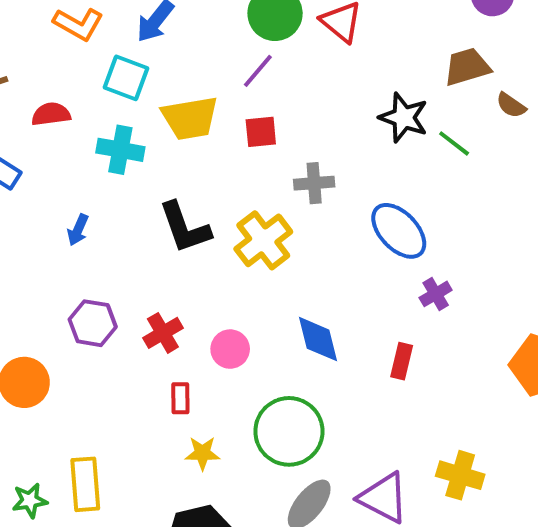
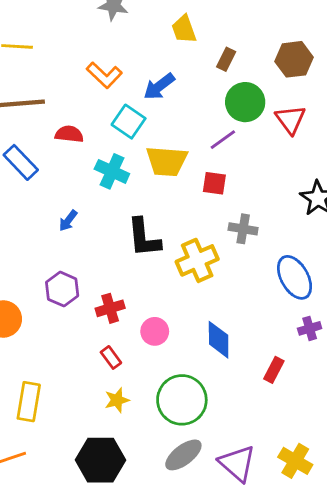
red rectangle: (180, 398) -> (111, 357), turned -50
yellow star: (202, 453) -> (117, 400), turned -30

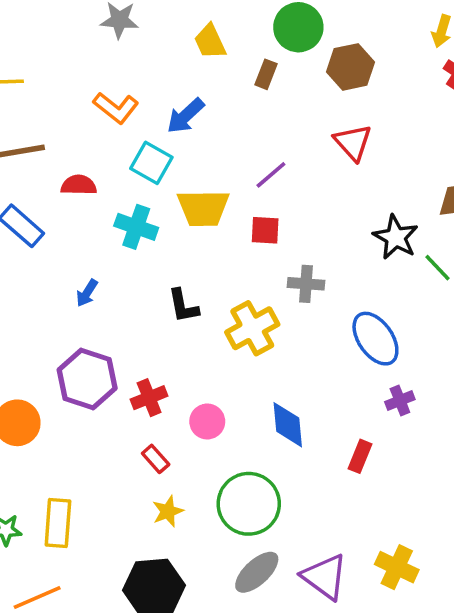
green circle: (245, 102) -> (298, 27), moved
black L-shape: (144, 238) -> (183, 306), size x0.7
purple hexagon: (62, 289) -> (87, 379), size x1.4

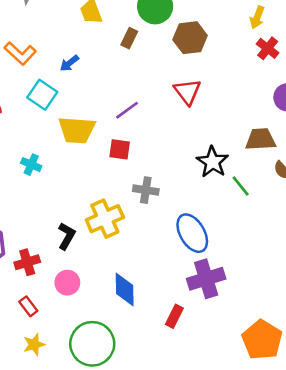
blue arrow: (185, 116) -> (69, 63), size x0.7
cyan cross: (136, 227) -> (31, 165), moved, size x0.7
black L-shape: (183, 306) -> (67, 236), moved, turned -144
purple cross: (400, 401) -> (206, 279), size x1.8

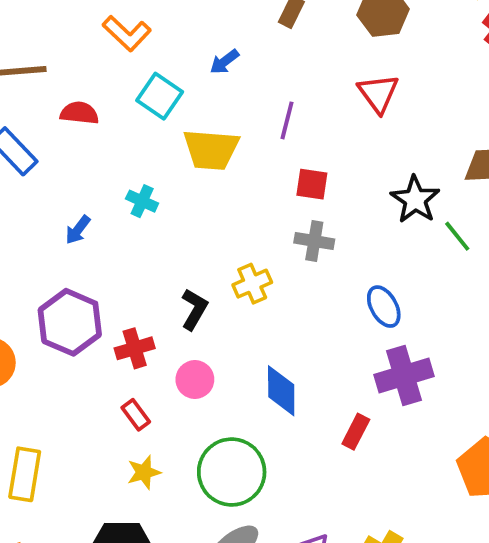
blue arrow: (69, 63) -> (224, 62), moved
purple line: (127, 110) -> (287, 120), turned -40
red square: (120, 149) -> (312, 184), moved
yellow cross: (105, 219) -> (252, 284), size x0.7
blue ellipse: (192, 233) -> (384, 307), size x0.7

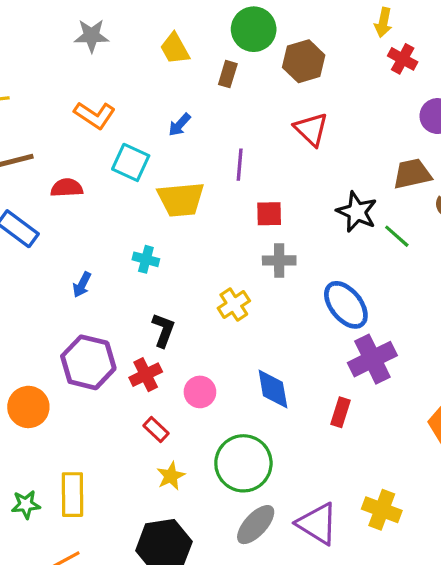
cyan cross: (142, 201) -> (146, 259), moved
blue ellipse: (384, 307) -> (346, 305), size x1.4
black L-shape: (194, 309) -> (163, 330), moved

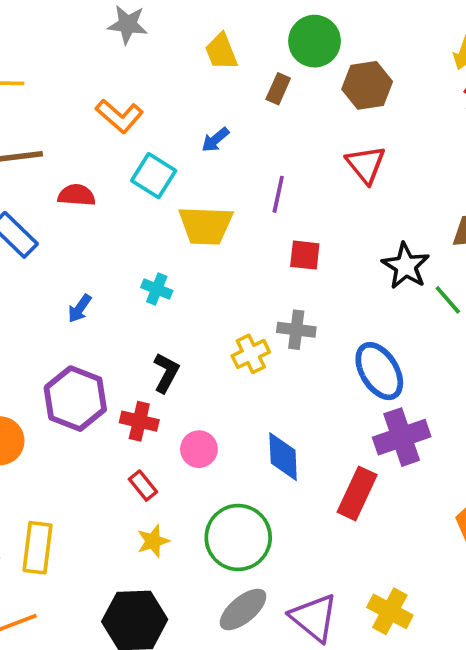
gray cross: (279, 260) -> (296, 330), moved
red cross: (146, 375) -> (139, 421), turned 32
red rectangle: (340, 412) -> (357, 493), size x1.5

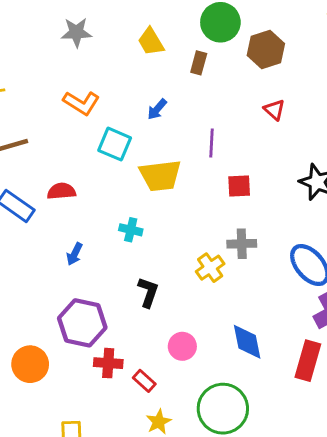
red triangle: (366, 164) -> (274, 110), size x0.7
red semicircle: (77, 195) -> (61, 191), moved
red cross: (139, 421) -> (108, 363), moved

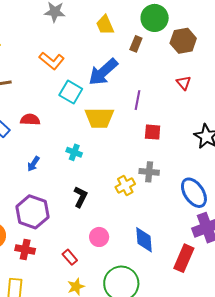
blue arrow: (157, 109) -> (103, 72), size x2.0
red cross: (108, 363) -> (25, 250), moved

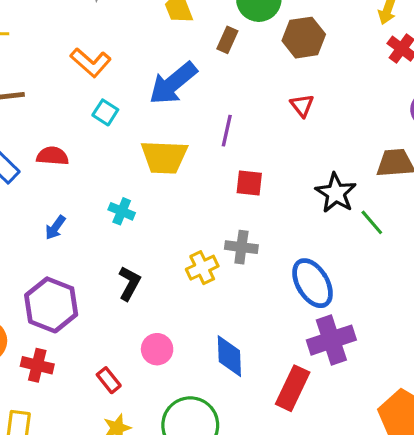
cyan square: (71, 92) -> (105, 112), moved, size x0.7

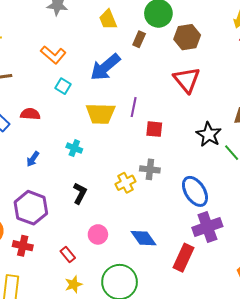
red triangle: (302, 105) -> (187, 80), size x1.8
purple line: (227, 131) -> (134, 107), moved
blue diamond: (229, 356) -> (143, 238), turned -32

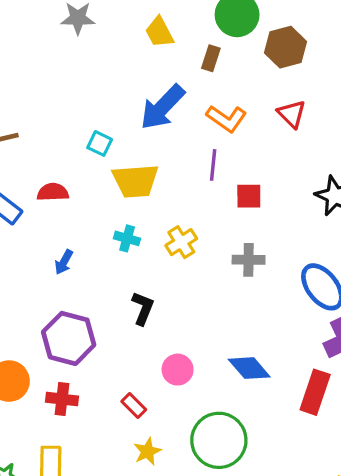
orange L-shape: (53, 55) -> (226, 118), moved
red triangle: (187, 80) -> (292, 114), size x0.7
yellow trapezoid: (101, 114) -> (135, 181), moved
yellow cross: (125, 183) -> (181, 242), moved

